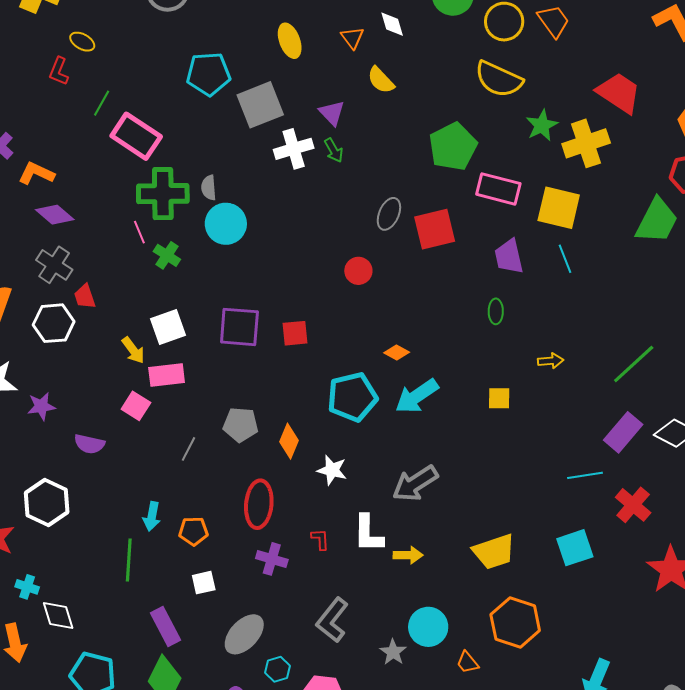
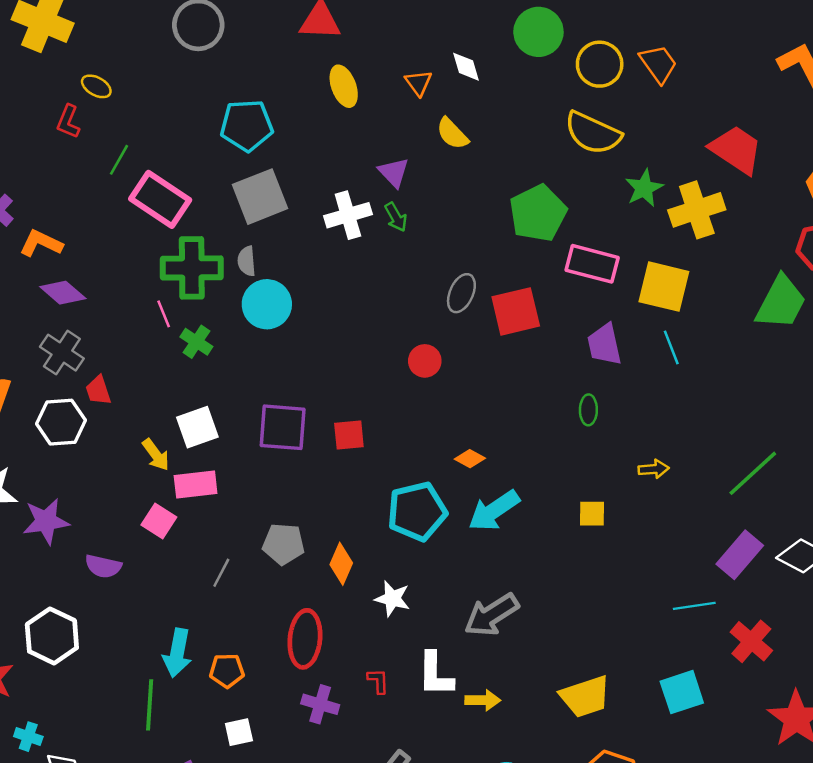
gray square: (260, 105) -> (260, 197), moved
purple star: (41, 406) -> (46, 521), size x1.4
cyan arrow: (152, 516) -> (177, 653), size x1.4

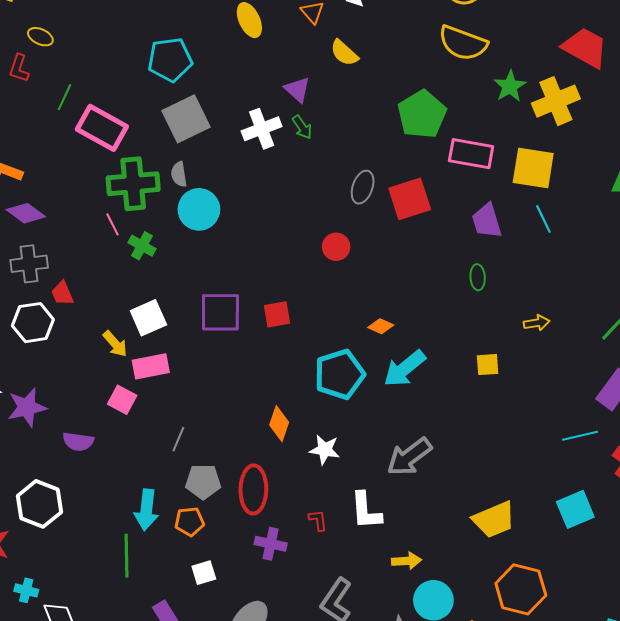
gray cross: (62, 353) -> (29, 264), turned -36
gray pentagon: (284, 544) -> (203, 482), moved
yellow arrow: (483, 700) -> (407, 561), moved

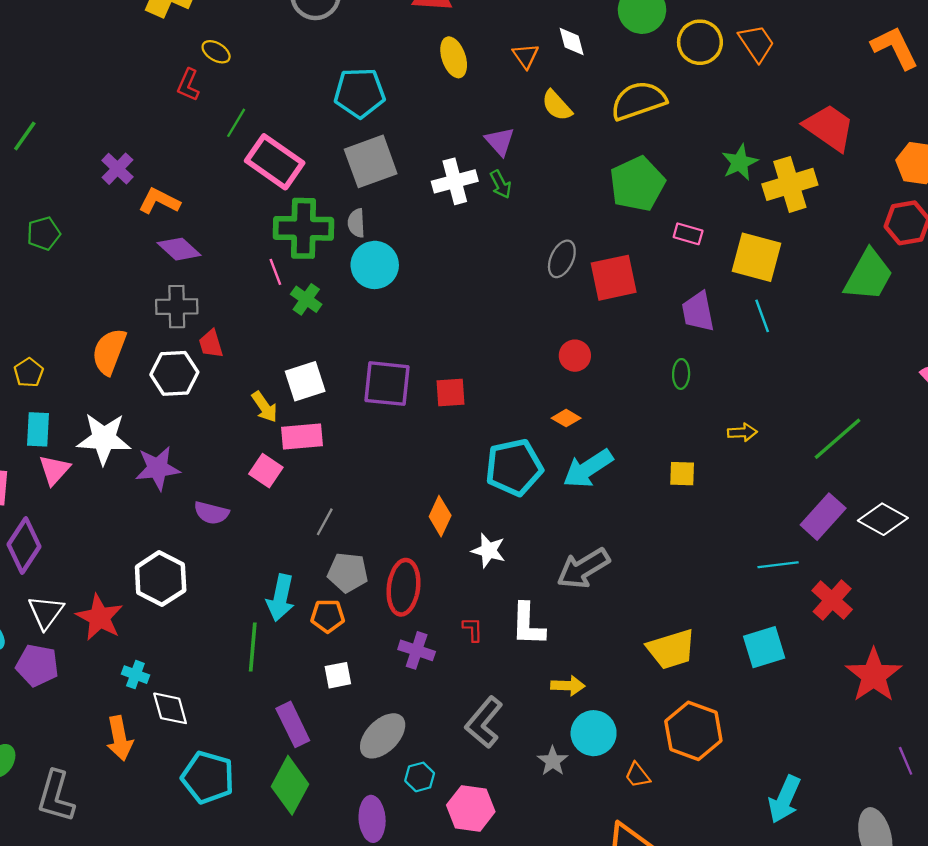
yellow semicircle: (463, 43) -> (638, 101), moved, turned 135
pink rectangle: (471, 154) -> (688, 234), size x0.6
red circle: (336, 247) -> (575, 356), moved

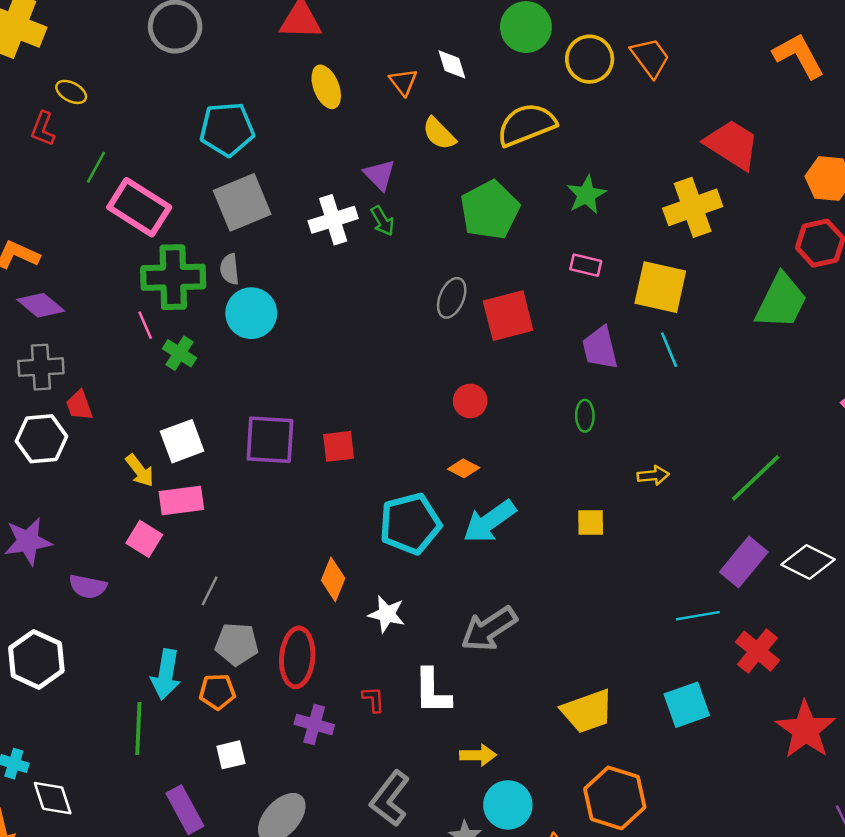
green star: (740, 162) -> (586, 195), moved
green pentagon: (637, 184) -> (490, 210), moved

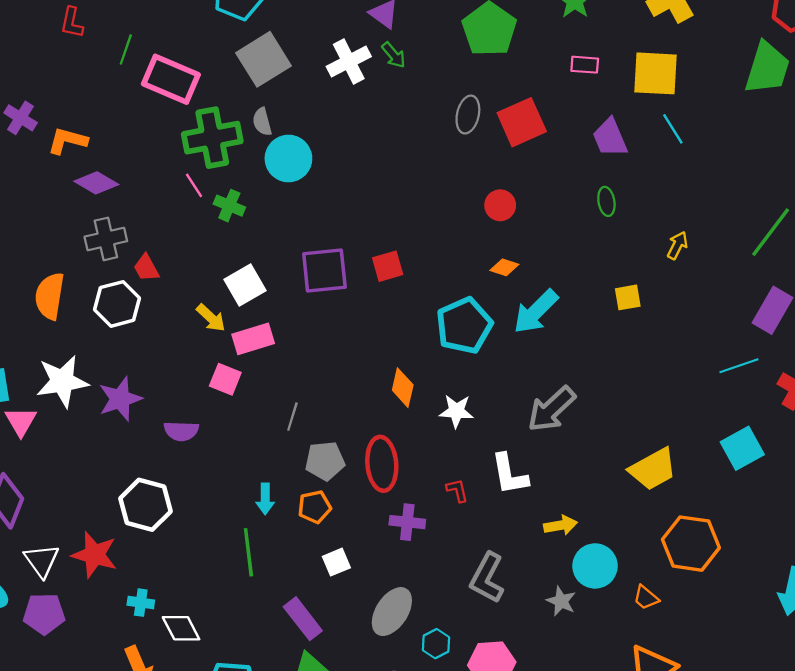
yellow arrow: (653, 475) -> (677, 245), turned -48
cyan arrow: (166, 674) -> (265, 499), size x0.7

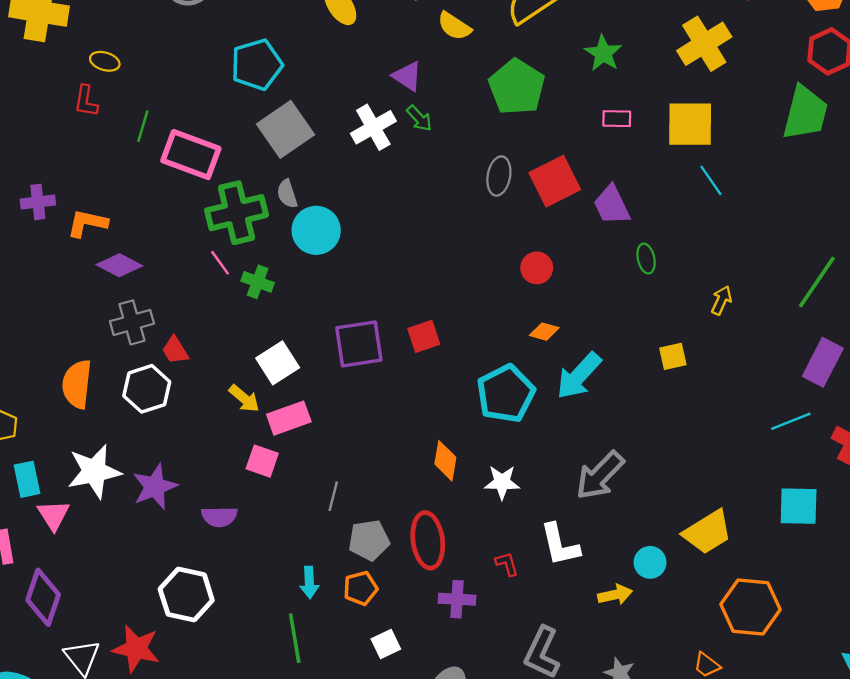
purple cross: (21, 118) -> (38, 202), turned -36
purple trapezoid: (610, 138) -> (612, 205), moved
cyan square: (742, 448) -> (799, 506), turned 33
cyan circle: (595, 566) -> (650, 562), moved, size x0.7

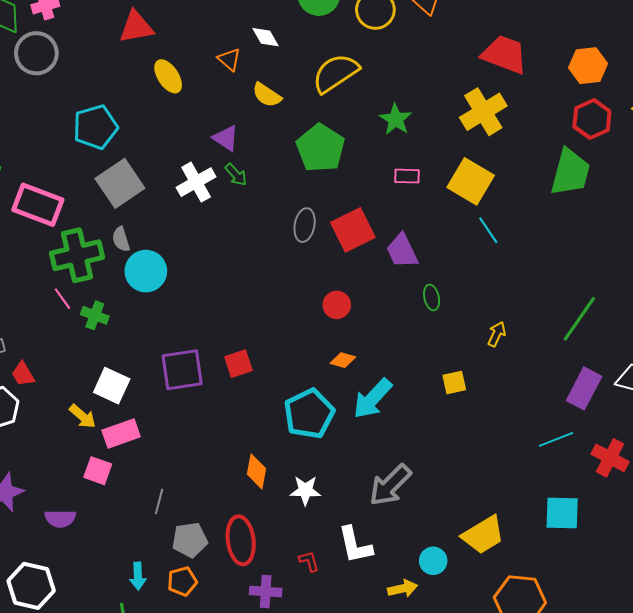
yellow square: (690, 124) -> (471, 181), turned 30
white square: (278, 363) -> (112, 386), turned -33

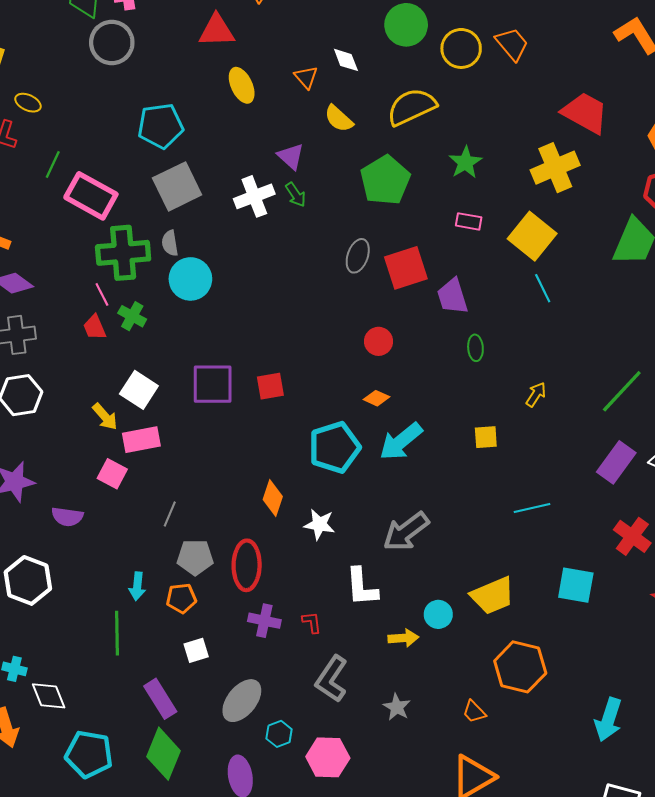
red trapezoid: (23, 374) -> (95, 327), moved
cyan line: (556, 439) -> (532, 508), moved
red L-shape: (309, 561) -> (312, 622), moved

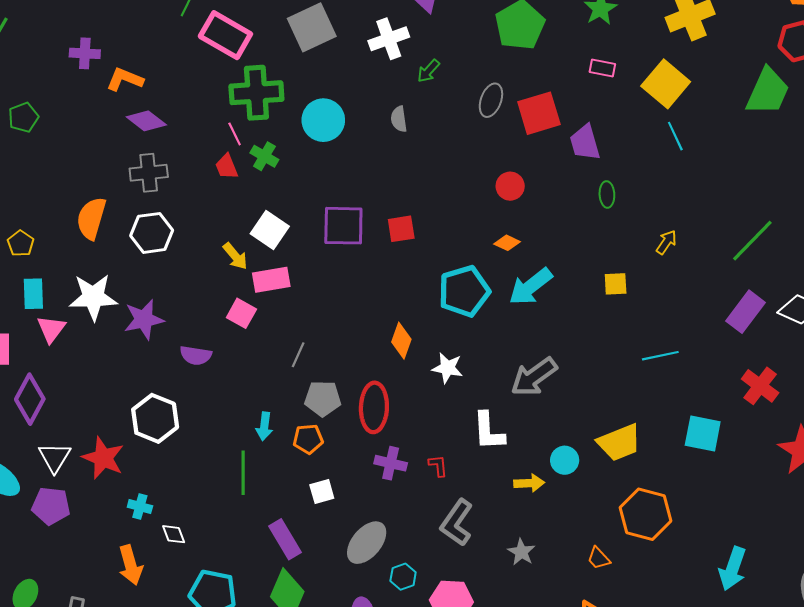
green arrow: (296, 195) -> (428, 71), moved, turned 75
gray semicircle: (170, 243) -> (399, 119), moved
white diamond: (49, 696) -> (174, 534), size x0.7

